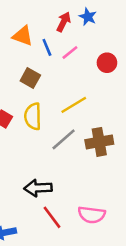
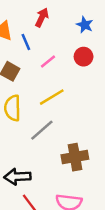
blue star: (88, 17) -> (85, 25), moved
pink line: (70, 53) -> (48, 62), moved
brown cross: (99, 142) -> (75, 157), moved

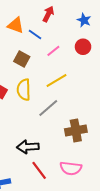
blue line: (26, 42) -> (35, 34), turned -32

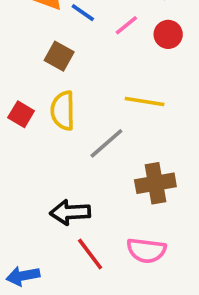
pink line: (53, 51) -> (126, 25), moved
yellow line: (56, 80) -> (145, 102), moved, turned 40

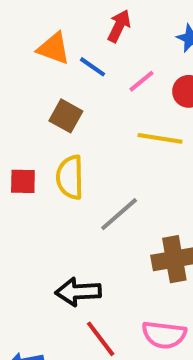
yellow line: (145, 102) -> (160, 138), moved
red square: (21, 114) -> (23, 181), turned -30

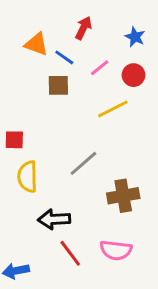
brown square: (66, 116) -> (58, 85), moved, turned -30
yellow line: (160, 138) -> (113, 109), turned -36
yellow semicircle: (70, 177) -> (28, 177), moved

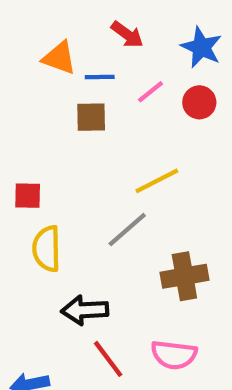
red arrow: (83, 28) -> (127, 35), turned 100
blue star: (135, 37) -> (201, 47), size x1.4
blue line: (64, 57) -> (100, 77), turned -36
yellow line: (113, 109) -> (157, 181), moved

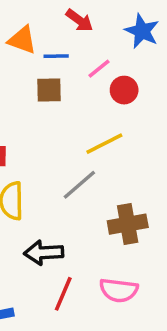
red circle: (199, 102) -> (124, 90), moved
red line: (108, 359) -> (63, 294), turned 60

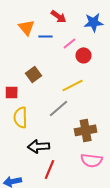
blue star: (142, 31) -> (94, 22), turned -30
orange triangle: (22, 40) -> (27, 27), turned 30
brown square: (49, 90) -> (34, 74), moved, turned -35
pink semicircle: (119, 290) -> (92, 160), moved

